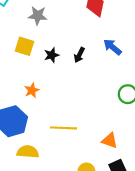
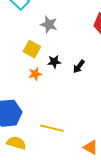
orange star: (32, 90) -> (35, 74), moved

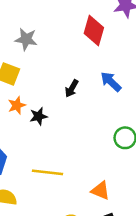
black star: (54, 62) -> (39, 116), moved

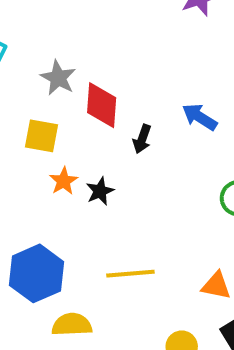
red diamond: (94, 31) -> (102, 105), moved
gray star: (26, 39) -> (58, 78), turned 30

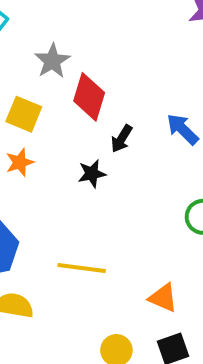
orange star: (64, 181) -> (20, 162), moved
black star: (100, 191) -> (92, 174), moved

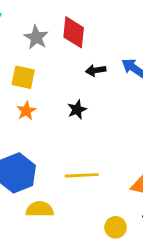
red diamond: (89, 97) -> (74, 32), moved
black arrow: (122, 139) -> (96, 70), moved, turned 60

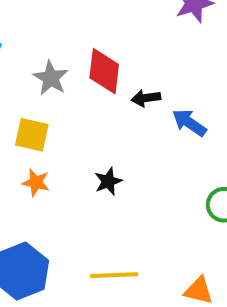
black arrow: (96, 70) -> (146, 98), moved
orange star: (26, 111) -> (36, 183), turned -30

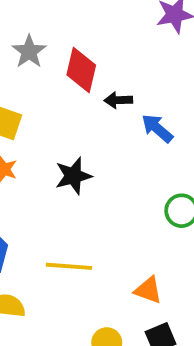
gray star: (51, 78) -> (29, 51), moved
black star: (108, 181) -> (73, 176), size x1.4

